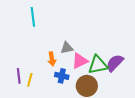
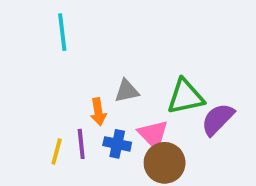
pink triangle: (80, 61) -> (153, 134), moved, turned -48
green triangle: (98, 65) -> (185, 97), moved
purple line: (19, 76) -> (81, 144), moved

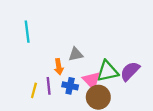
cyan line: (62, 32) -> (27, 32), moved
green triangle: (185, 97) -> (107, 71), moved

